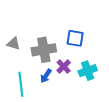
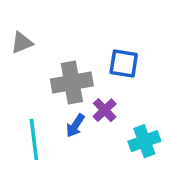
gray triangle: (14, 44) -> (22, 43), moved, turned -40
cyan cross: (88, 71) -> (144, 141), moved

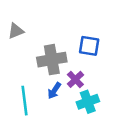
cyan cross: (144, 141) -> (88, 102), moved

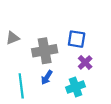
gray triangle: (16, 31) -> (13, 38), moved
purple cross: (75, 79) -> (85, 62), moved

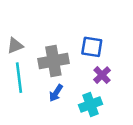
cyan line: (21, 86) -> (19, 78), moved

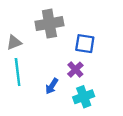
gray cross: (53, 61) -> (49, 24), moved
purple cross: (102, 75) -> (75, 70), moved

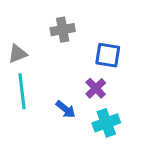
gray cross: (49, 24) -> (63, 30), size x0.7
blue arrow: (52, 86) -> (66, 109), turned -84

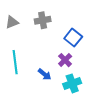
gray triangle: (18, 54) -> (12, 22), moved
blue square: (108, 55) -> (73, 38), turned 30

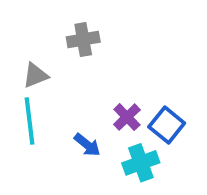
gray triangle: (12, 22) -> (35, 75), moved
blue square: (73, 38) -> (167, 125), moved

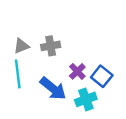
gray cross: (83, 39) -> (51, 46), moved
blue arrow: (87, 145) -> (53, 88), size x1.6

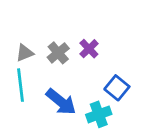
gray cross: (51, 46) -> (58, 53), turned -30
purple cross: (77, 71) -> (89, 49), moved

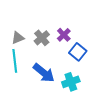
blue square: (117, 88) -> (78, 52), moved

